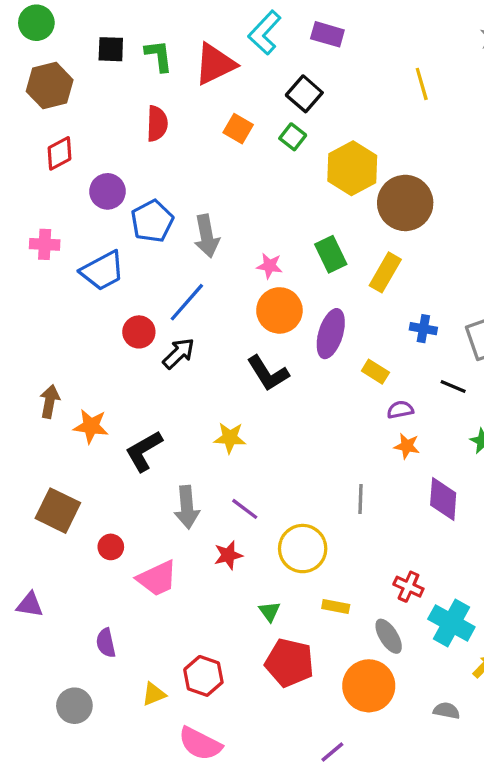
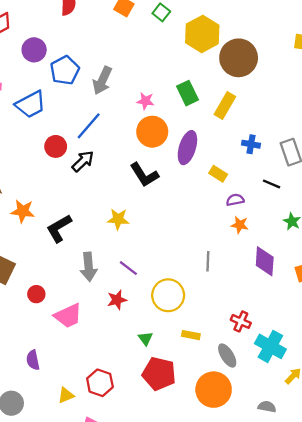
gray arrow: (207, 236) -> (102, 81), turned 36

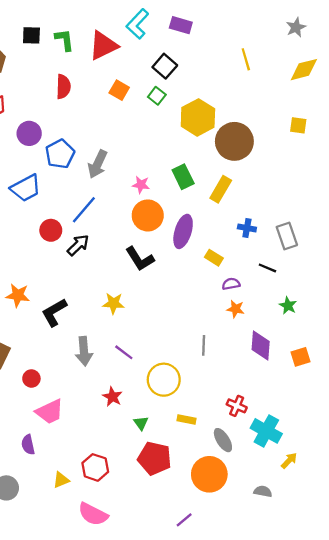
red star: (117, 300) -> (112, 397), moved, turned -30
pink trapezoid: (68, 316) -> (50, 412), moved

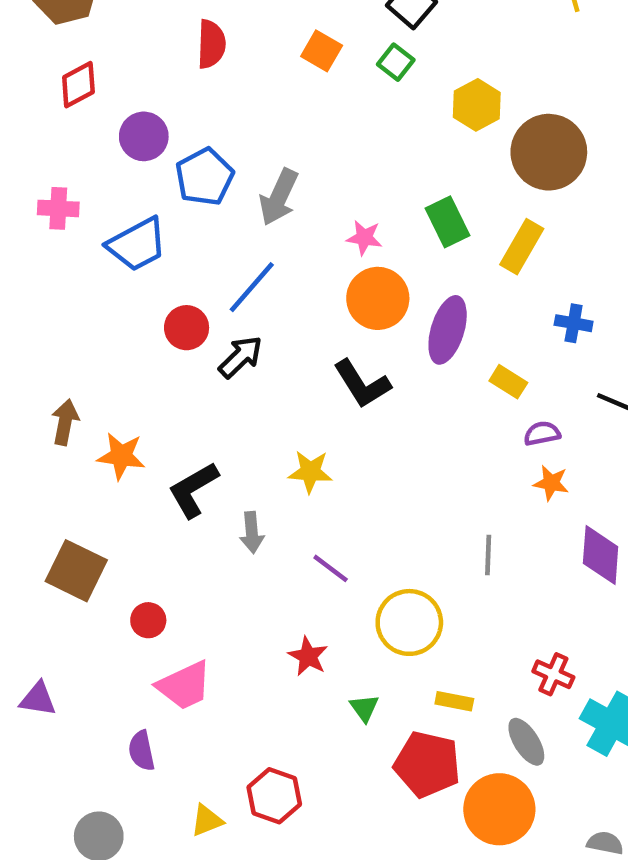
yellow hexagon: (198, 117) -> (477, 105), size x0.7
gray arrow: (84, 351) -> (252, 532), moved, size x0.7
red pentagon: (155, 458) -> (427, 764), moved

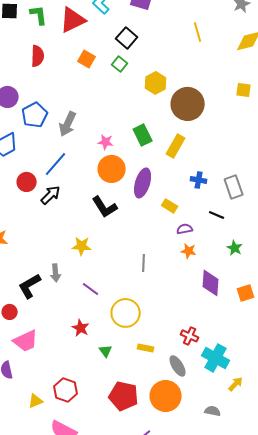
black L-shape: (193, 490) -> (30, 286), moved
gray line: (488, 555) -> (144, 263), moved
red pentagon: (427, 764) -> (124, 396), moved

